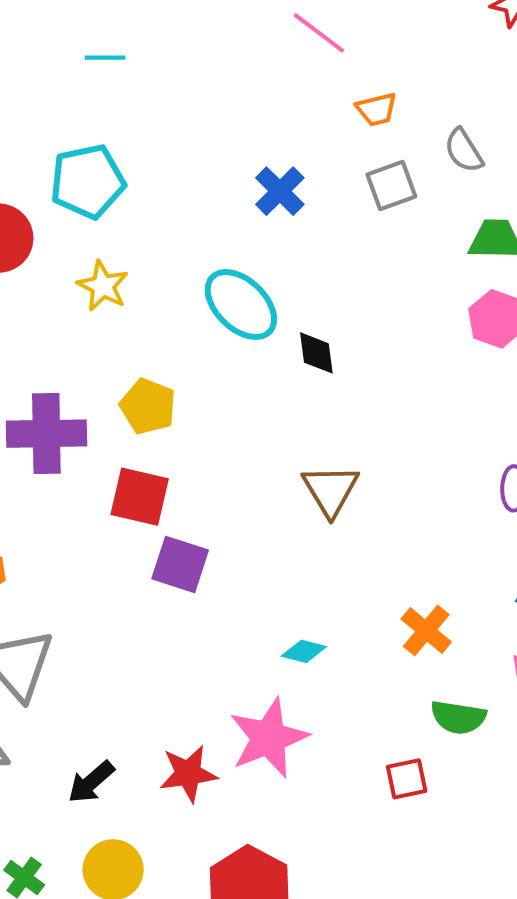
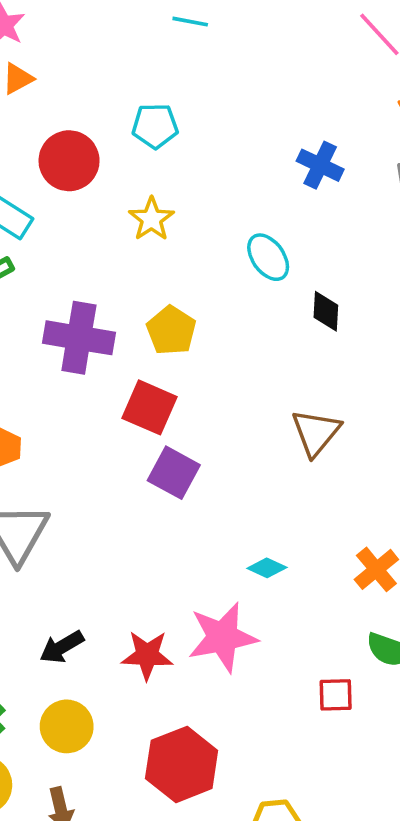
cyan pentagon: (88, 181) -> (155, 126), size x0.7
blue cross: (280, 191) -> (320, 165), turned -30
cyan ellipse: (241, 305) -> (268, 257), size x0.7

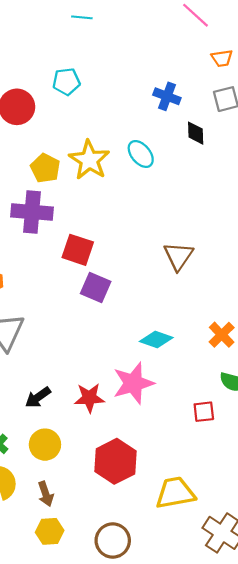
yellow star: (151, 219) -> (89, 160), moved, size x1.5
black diamond: (326, 311) -> (196, 133), moved
yellow pentagon: (171, 330) -> (45, 168), moved
cyan diamond: (267, 568) -> (156, 339), size x1.4

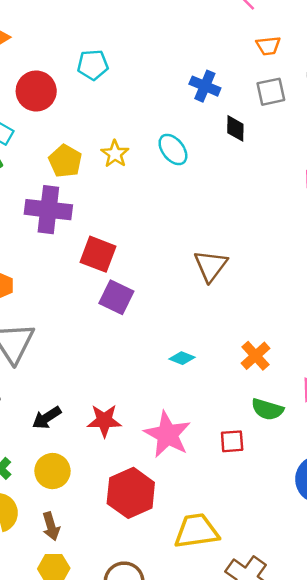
yellow star: (89, 160) -> (115, 154), size x0.6
cyan diamond: (156, 339) -> (182, 358), size x0.7
pink star: (133, 383) -> (167, 435), moved, turned -30

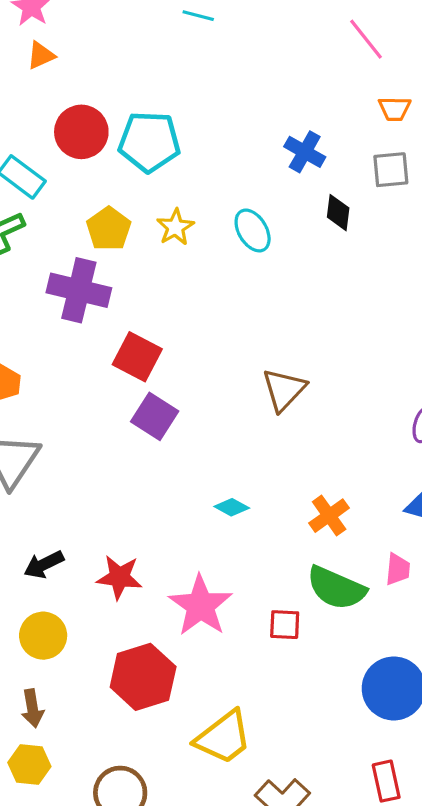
cyan pentagon: (93, 65) -> (149, 142), moved, size x1.5
green semicircle: (267, 409) -> (336, 588), size x1.4
yellow trapezoid: (196, 531) -> (224, 737), turned 144

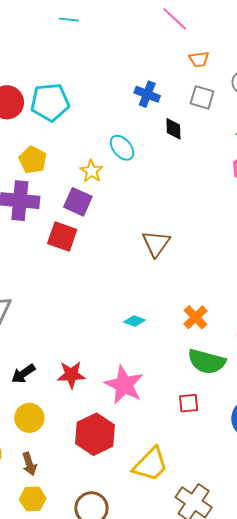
gray square: (391, 170) -> (202, 97), turned 30
yellow star: (175, 227) -> (92, 171), moved
purple square: (155, 416) -> (78, 202), moved
red square: (285, 625) -> (189, 403), moved

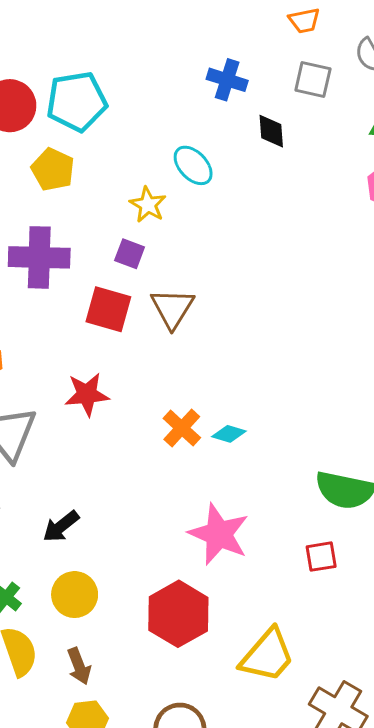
yellow pentagon: (33, 160) -> (53, 170), moved
purple square: (78, 202) -> (130, 254), size x0.7
brown triangle: (156, 243) -> (172, 308), moved
orange cross: (195, 317) -> (182, 428), moved
red star: (71, 375) -> (87, 394), moved

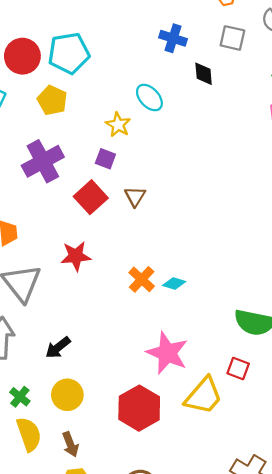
purple cross: (39, 257) -> (43, 161), turned -30
brown triangle: (172, 308) -> (135, 196), size x0.7
red square: (108, 309) -> (91, 197), turned 32
red square: (321, 557) -> (238, 368), turned 30
yellow trapezoid: (267, 655) -> (204, 396), moved

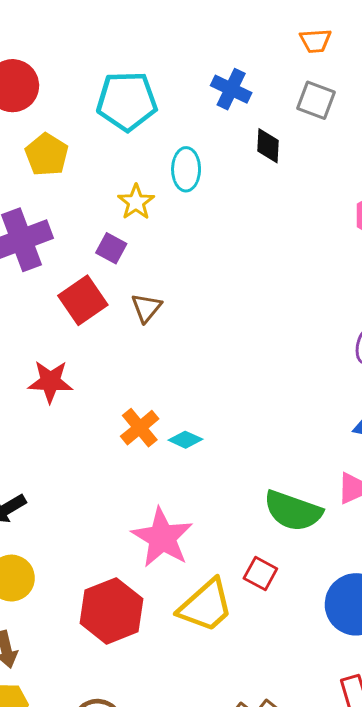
cyan pentagon: (69, 53) -> (127, 101), moved
cyan ellipse: (149, 98) -> (186, 169), turned 36

